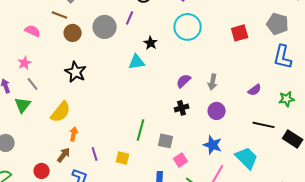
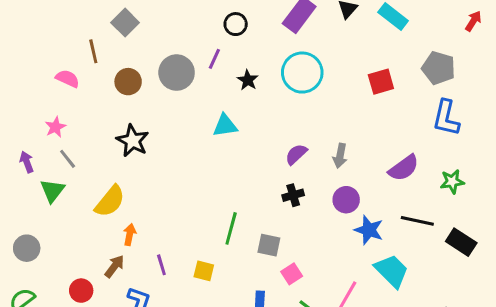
brown line: (60, 15) -> (93, 51), moved, turned 56
black star: (151, 43) -> (248, 80), moved
purple semicircle: (255, 90) -> (404, 168), size x1.5
blue star: (213, 145) -> (369, 230), moved

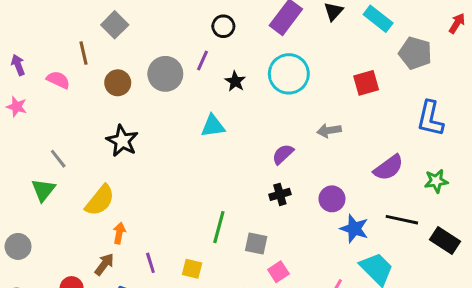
gray pentagon: (438, 68) -> (415, 53), moved
pink star: (55, 127) -> (17, 107), moved, turned -30
gray arrow: (340, 156) -> (329, 130), moved, turned 70
purple arrow: (27, 162) -> (18, 65), moved

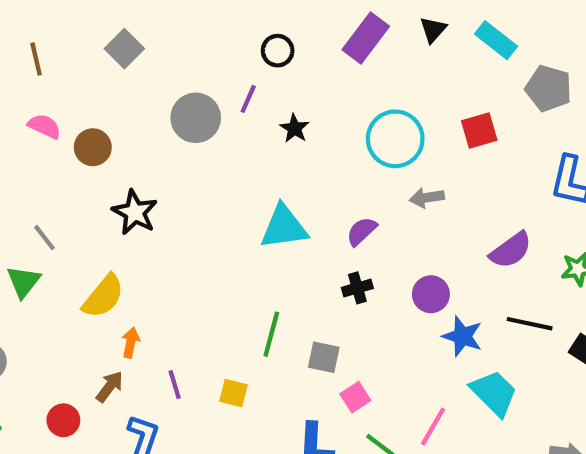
brown line: (83, 53) -> (36, 59), moved
cyan circle: (289, 74) -> (395, 139), moved
brown circle: (118, 83) -> (93, 147), moved
cyan triangle: (213, 126) -> (284, 227), moved, size x1.4

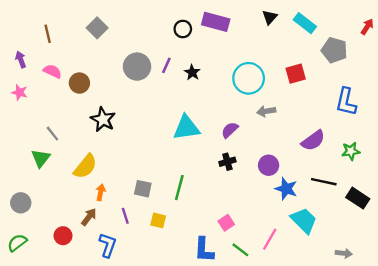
purple rectangle: (366, 38) -> (216, 22), moved, turned 68
purple line: (248, 99) -> (166, 65), moved
gray square: (324, 357) -> (143, 189), moved

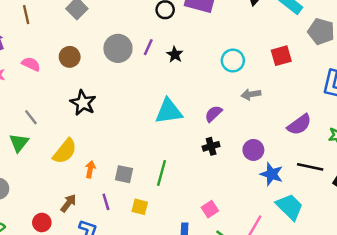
pink semicircle: (52, 71) -> (31, 64), moved
cyan circle: (249, 78) -> (233, 61), size x0.7
brown circle: (79, 83) -> (70, 57), moved
orange arrow: (101, 192) -> (90, 169), moved

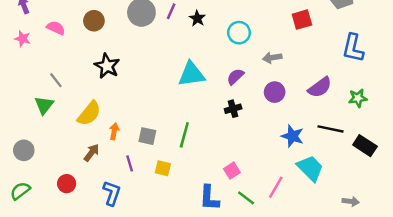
cyan circle: (233, 61) -> (239, 33), moved
purple circle: (253, 150) -> (275, 92), moved
brown arrow: (68, 203) -> (92, 153), moved

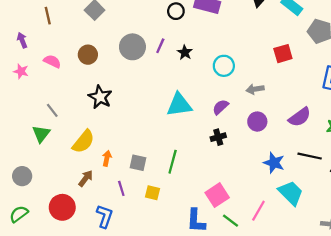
pink square: (232, 171) -> (217, 195), size x1.5
red circle: (67, 184) -> (62, 207), size x1.5

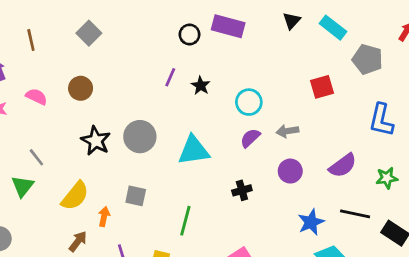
gray circle: (132, 47) -> (140, 137), moved
purple semicircle: (221, 107) -> (250, 138), moved
gray square: (138, 163) -> (136, 196), moved
blue star: (274, 163) -> (311, 222), turned 30

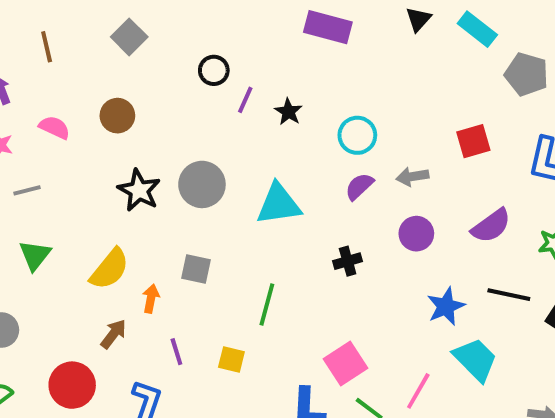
black circle: (190, 34) -> (214, 70), moved
red square: (322, 87) -> (473, 141), moved
gray line: (36, 157) -> (27, 190), moved, turned -66

